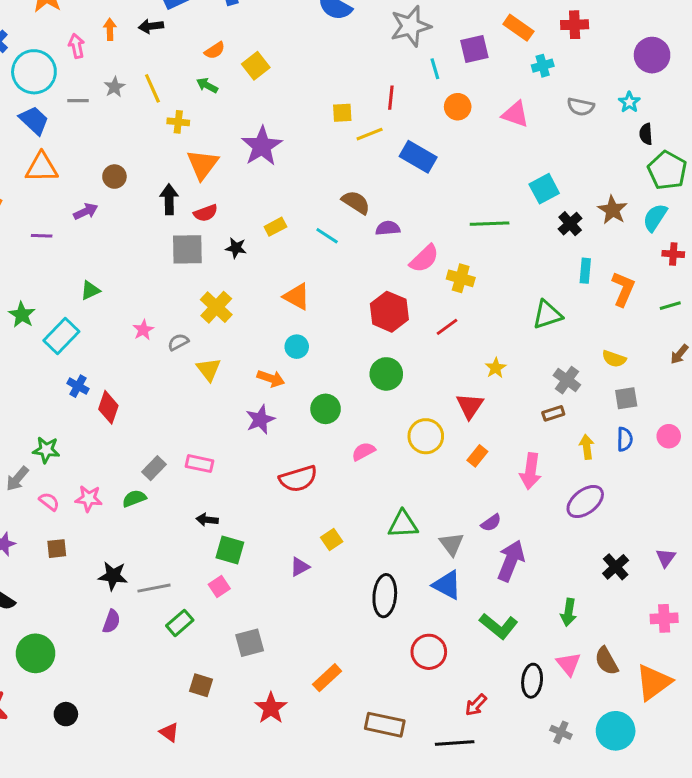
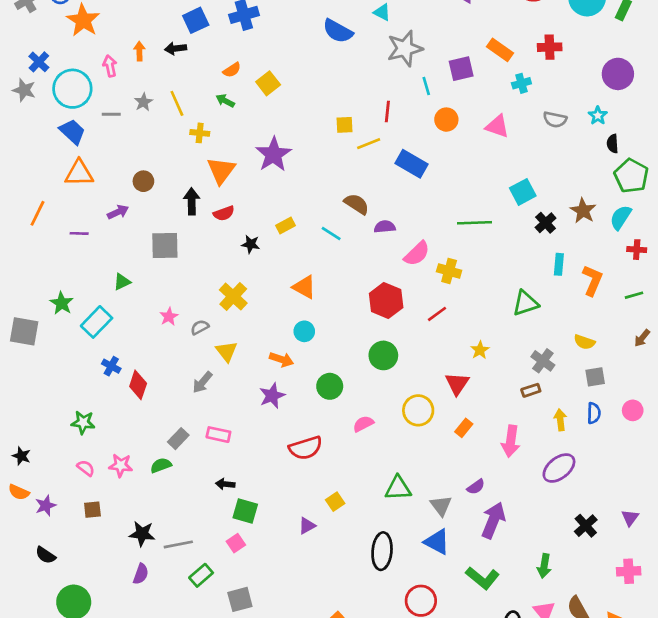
gray square: (187, 249) -> (165, 246), moved
gray arrow: (17, 479) -> (202, 382), moved
gray square: (250, 643) -> (240, 599), moved

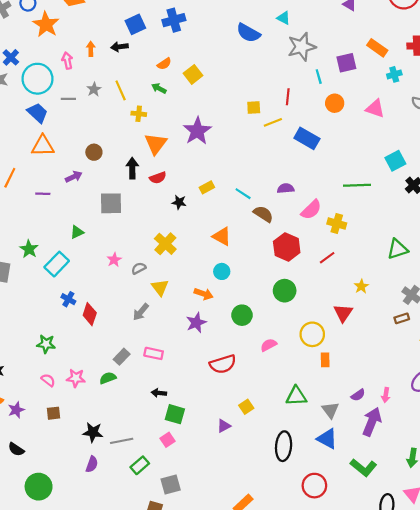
brown semicircle: (357, 204) -> (263, 214), moved
orange rectangle: (464, 428) -> (325, 360), moved, turned -40
pink arrow: (511, 441) -> (386, 395), moved, size x0.6

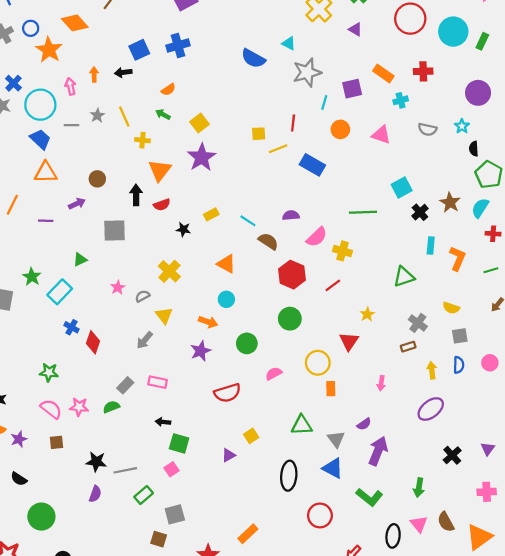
yellow square: (193, 74) -> (199, 123), moved
cyan line: (319, 77) -> (324, 103), turned 32
pink semicircle: (48, 380) -> (51, 409), size x1.5
pink arrow: (386, 395) -> (381, 383), moved

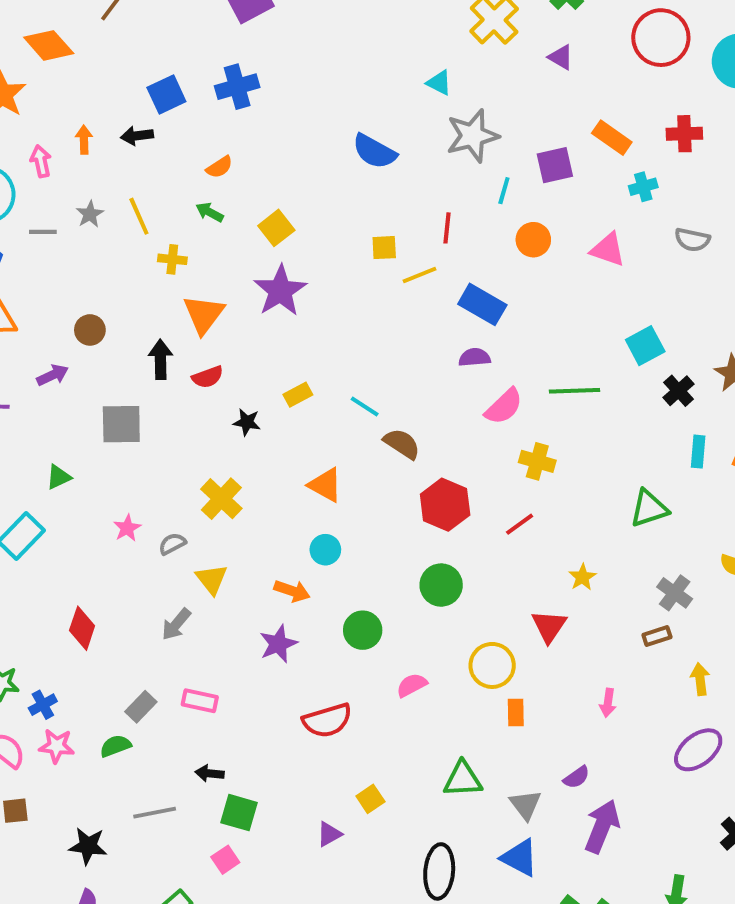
blue semicircle: (253, 58) -> (374, 151), moved
purple semicircle: (291, 215) -> (474, 357), moved
pink semicircle: (317, 237) -> (504, 406), moved
blue cross: (72, 327) -> (43, 705), moved, turned 32
gray line: (125, 470) -> (155, 813), moved

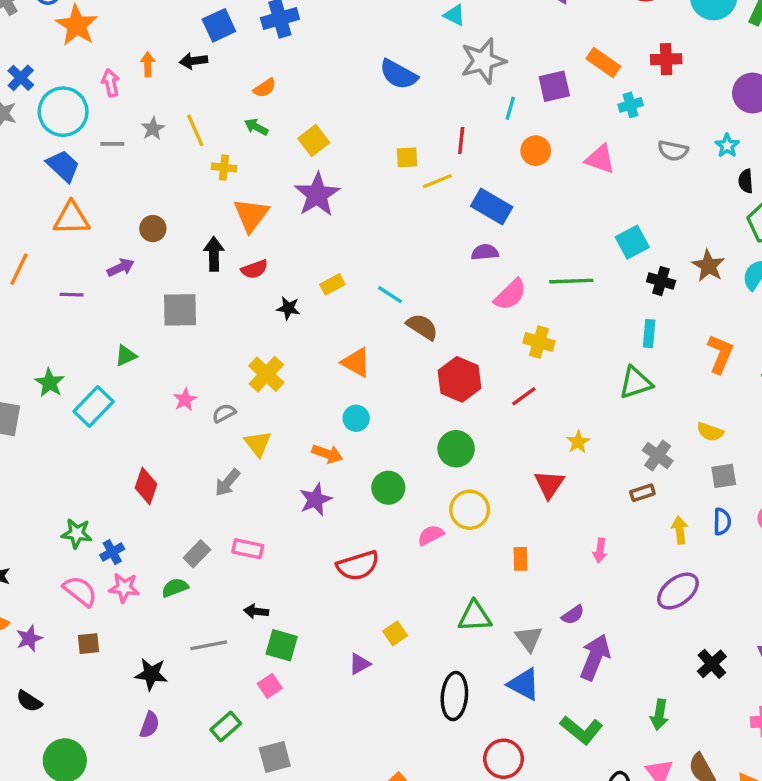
black cross: (679, 391) -> (661, 281), turned -32
cyan rectangle: (698, 452) -> (649, 334), moved
yellow circle: (492, 665) -> (470, 510), moved

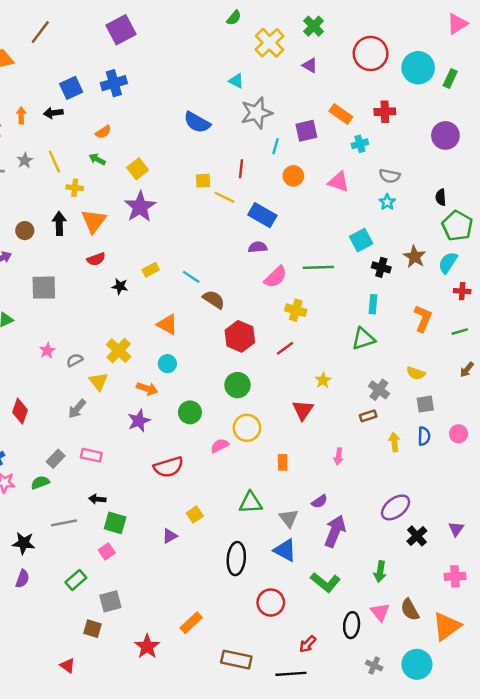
cyan star: (727, 146) -> (387, 202), moved
yellow line: (437, 181) -> (224, 197), turned 48
black arrow: (214, 254) -> (59, 223), moved
yellow cross: (266, 374) -> (119, 351), moved
purple ellipse: (678, 591) -> (396, 507), moved

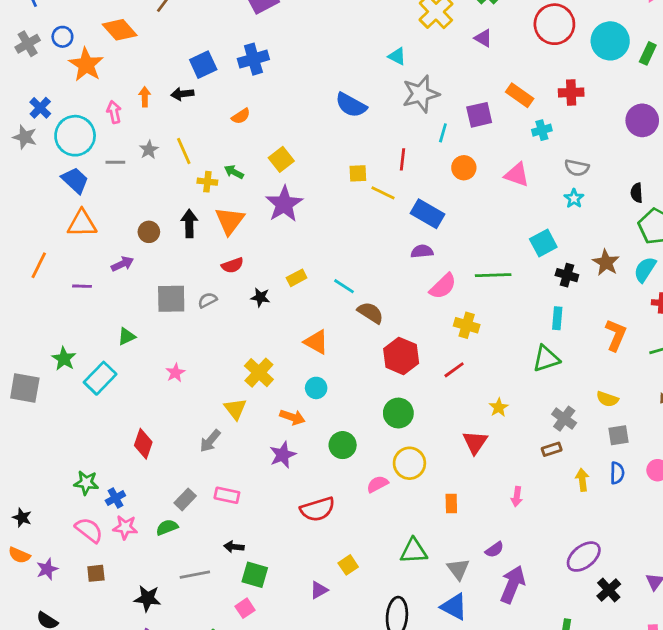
green arrow: (97, 159) -> (234, 172), moved
gray semicircle: (75, 360) -> (207, 300), moved

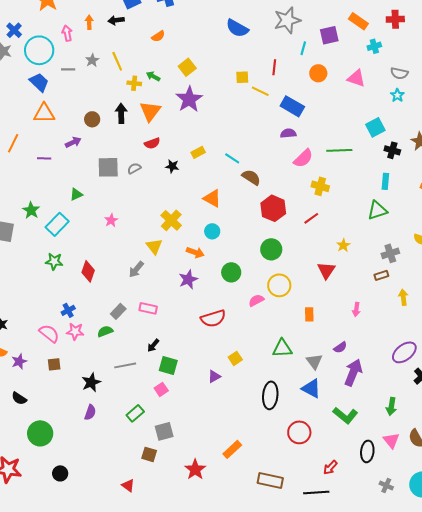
gray cross: (564, 419) -> (390, 253), turned 36
green star: (86, 483) -> (54, 261), moved
black arrow: (234, 547) -> (153, 345), turned -56
black star: (147, 598) -> (91, 382), turned -30

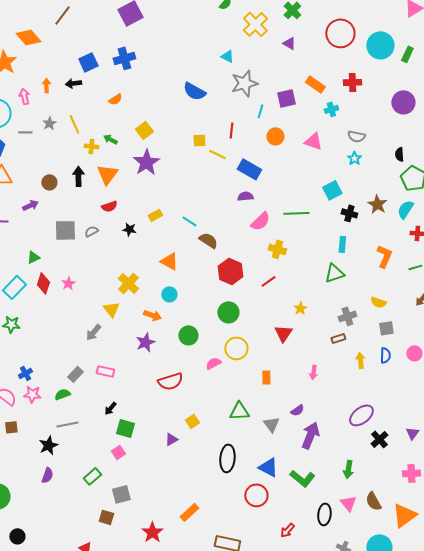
red diamond: (88, 271) -> (43, 283), moved
gray line: (125, 365) -> (67, 424), moved
blue triangle: (311, 388) -> (268, 467), moved

